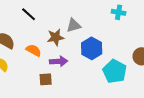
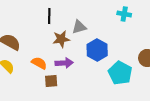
black line: (29, 14) -> (49, 16), moved, turned 49
orange semicircle: (34, 50) -> (39, 63), moved

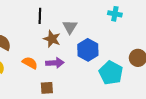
gray triangle: (79, 27) -> (70, 27), turned -42
brown star: (61, 39) -> (52, 39), turned 30
brown square: (51, 81) -> (47, 88), moved

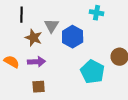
blue hexagon: (88, 50) -> (73, 37), moved
brown square: (47, 88) -> (39, 87), moved

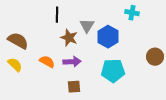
cyan pentagon: (93, 72) -> (113, 71), moved, turned -30

